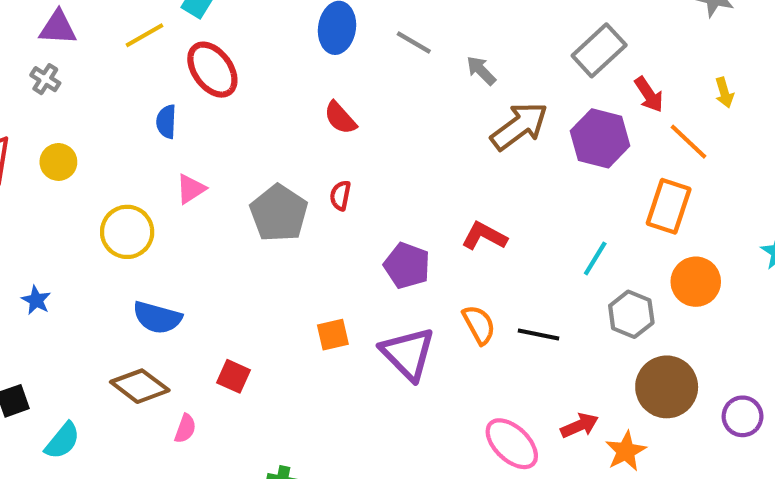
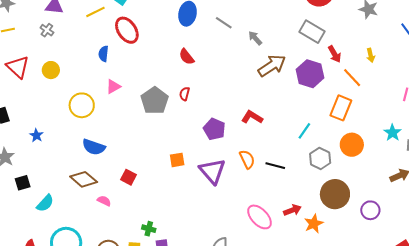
gray rectangle: (599, 50) -> (312, 32), turned 70
pink semicircle: (185, 429) -> (104, 201), turned -88

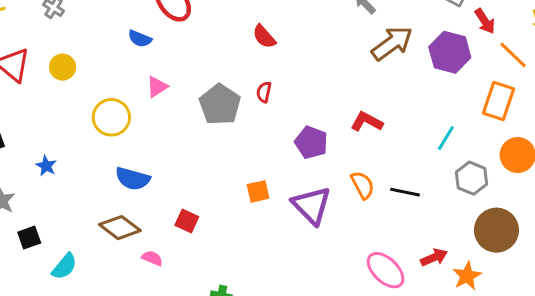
blue semicircle: (103, 54) -> (140, 39), turned -70

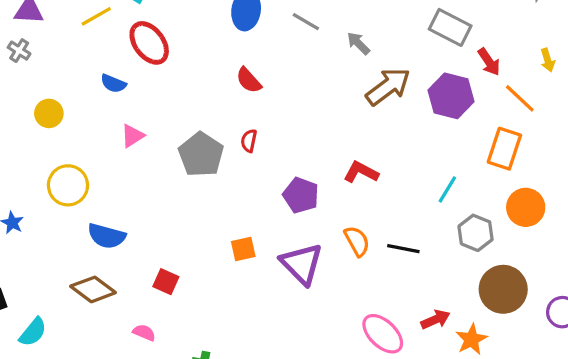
yellow circle: (63, 67) -> (49, 113), moved
yellow circle: (111, 117) -> (68, 185), moved
pink semicircle: (152, 258) -> (144, 333), moved

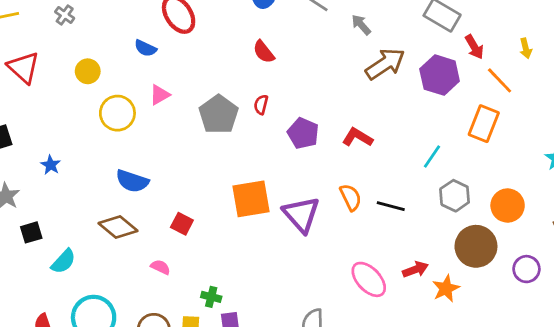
yellow circle: (68, 185) -> (117, 113), moved
purple pentagon: (301, 195) -> (303, 133), moved
orange circle: (526, 207) -> (508, 206), moved
orange square: (243, 249) -> (251, 199), size x1.8

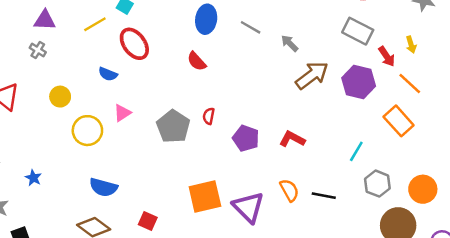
yellow arrow: (526, 48) -> (411, 45), moved
red semicircle: (264, 52) -> (197, 61), moved
orange rectangle: (484, 124) -> (399, 121), turned -60

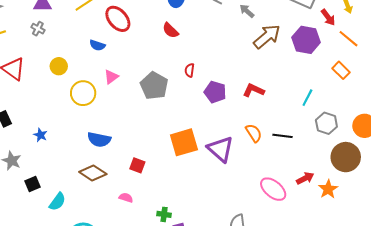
red semicircle: (209, 116) -> (190, 70), moved
orange rectangle: (399, 121) -> (341, 70), size x0.7

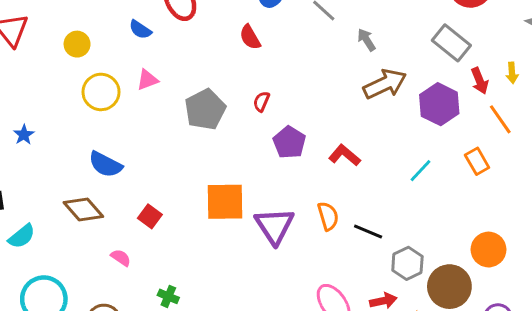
cyan line: (307, 98) -> (420, 171), moved
gray hexagon: (326, 123) -> (407, 263), moved

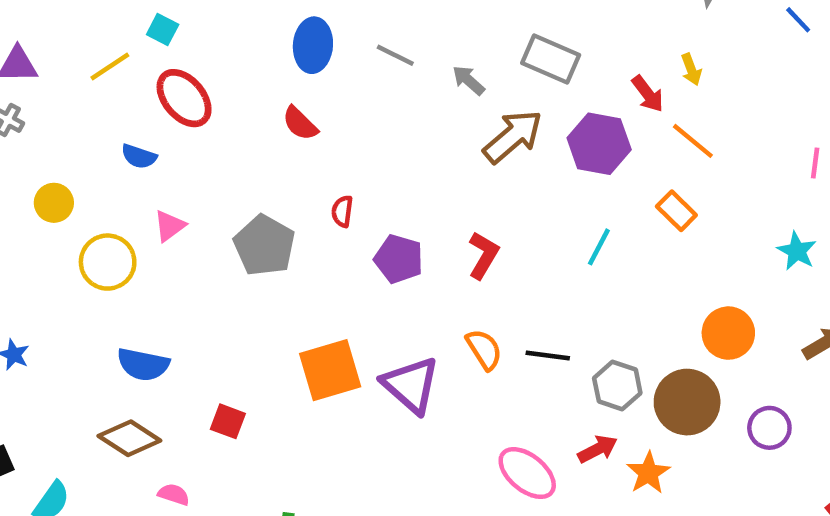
gray rectangle: (451, 43) -> (551, 59), moved
red L-shape: (345, 155) -> (483, 255), turned 96
pink semicircle: (121, 258) -> (174, 494), moved

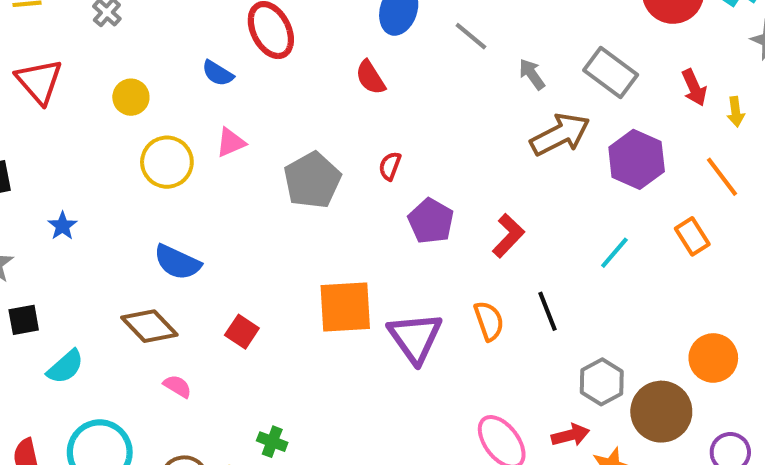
red arrow: (648, 94) -> (694, 88), moved
black line: (548, 356) -> (548, 311), moved, turned 48

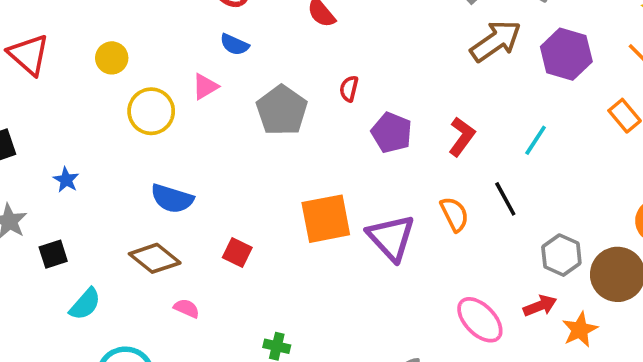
blue semicircle: (218, 73) -> (234, 45), moved
cyan line: (614, 253) -> (536, 140), moved
black square: (24, 320) -> (53, 254), moved

